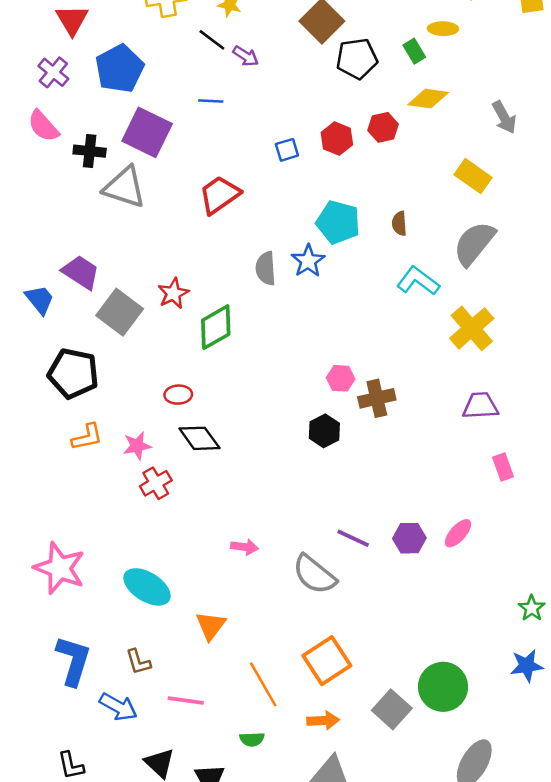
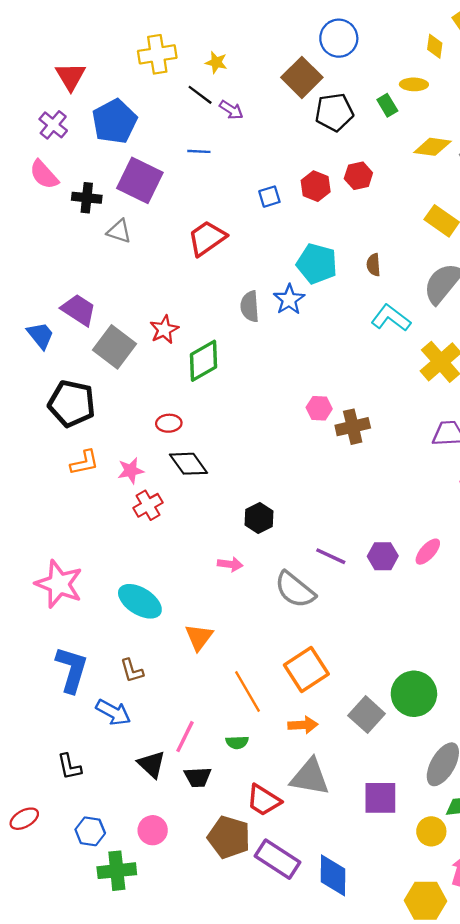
yellow diamond: (428, 99) -> (432, 147), moved
gray triangle: (125, 187) -> (119, 231), size x0.6
black hexagon: (324, 431) -> (259, 518), moved
pink line: (186, 701) -> (185, 737), moved, turned -72

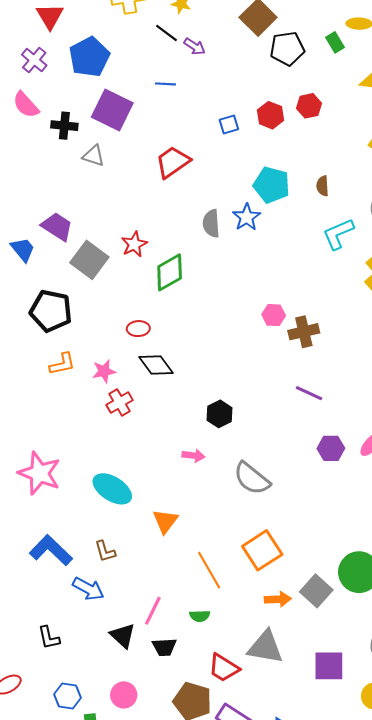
cyan L-shape: (391, 318) -> (338, 234), turned -60
purple line: (331, 556) -> (309, 393), moved
blue L-shape: (72, 669) -> (51, 550), turned -63
orange arrow: (303, 725) -> (278, 599), moved

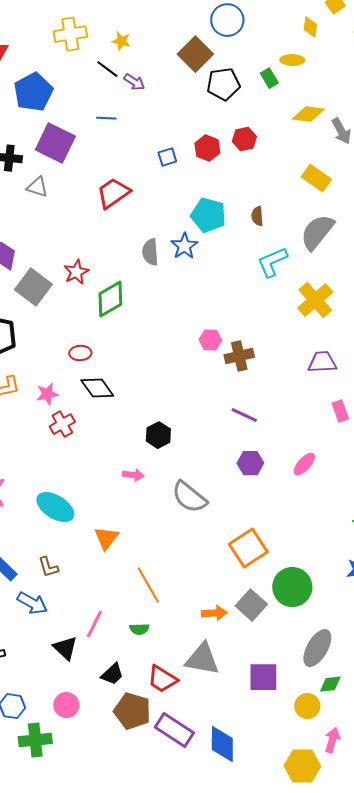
purple hexagon: (331, 448) -> (250, 463), moved
orange square: (262, 550) -> (248, 548), moved
black trapezoid: (164, 647) -> (112, 674), moved, turned -40

